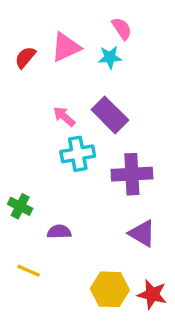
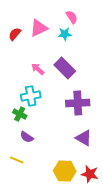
cyan cross: (78, 154) -> (31, 96), moved
green cross: (20, 206) -> (20, 114), moved
purple semicircle: (59, 232) -> (27, 137), moved, turned -144

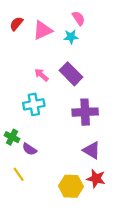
red semicircle: (15, 34) -> (16, 24), moved
green cross: (20, 114) -> (12, 137), moved
yellow line: (17, 160) -> (19, 174), turned 32
red star: (90, 174) -> (96, 179), moved

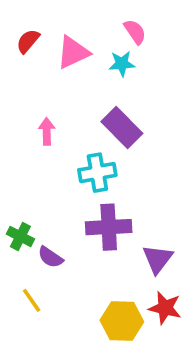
pink arrow: (41, 75) -> (47, 131), moved, turned 48
cyan cross: (34, 104) -> (97, 173), moved
purple cross: (85, 112) -> (109, 227), moved
purple triangle: (92, 150) -> (158, 259), turned 36

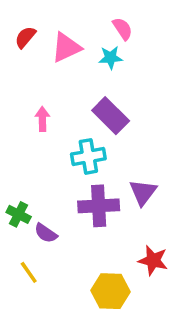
purple triangle: (158, 259) -> (143, 192), moved
red star: (165, 308) -> (153, 260), moved

